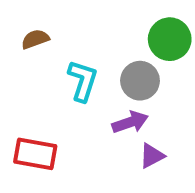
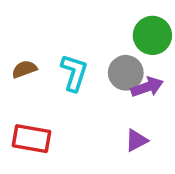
brown semicircle: (35, 39) -> (24, 69), moved
purple arrow: (130, 122) -> (147, 87), moved

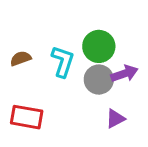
green circle: (152, 35) -> (99, 46), moved
gray circle: (126, 73) -> (99, 80), moved

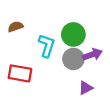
brown semicircle: (21, 58) -> (15, 27), moved
red rectangle: (27, 117) -> (20, 73), moved

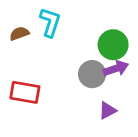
green circle: (73, 34) -> (113, 45), moved
cyan L-shape: (47, 46) -> (50, 22), moved

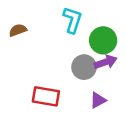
cyan L-shape: (50, 22) -> (73, 20), moved
red rectangle: (25, 92) -> (46, 96), moved

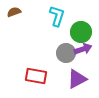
brown semicircle: (18, 30) -> (14, 12), moved
purple triangle: (98, 100) -> (77, 79), size x1.5

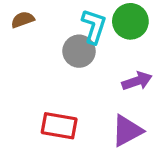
green circle: (81, 32) -> (130, 21), moved
gray circle: (66, 53) -> (79, 51), moved

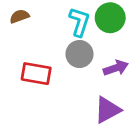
gray circle: (79, 51) -> (79, 54), moved
red rectangle: (59, 126) -> (36, 74), moved

